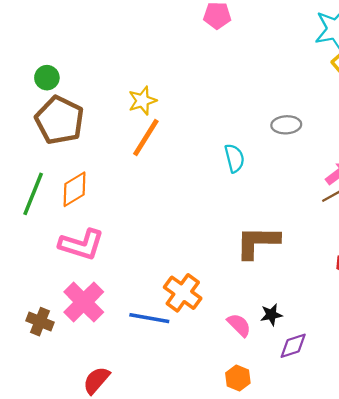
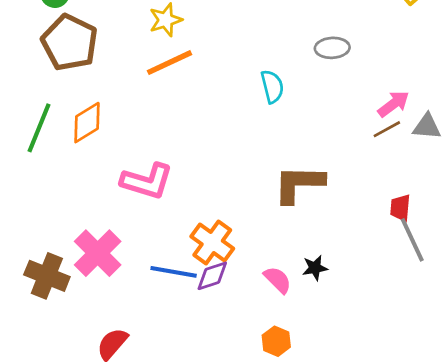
orange line: (146, 137) -> (170, 63), turned 33
pink L-shape: (81, 244) -> (147, 181), moved
brown cross: (40, 322) -> (47, 276), size x1.4
purple diamond: (293, 346) -> (212, 276), moved

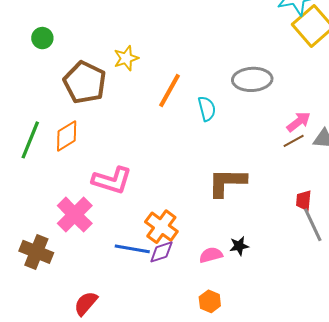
brown pentagon: (70, 43) -> (85, 82), moved
gray ellipse: (332, 48) -> (252, 79), size x1.5
orange line: (170, 63) -> (169, 90), moved, turned -36
pink cross: (98, 253) -> (75, 215), moved
pink semicircle: (278, 280) -> (211, 255), turned -60

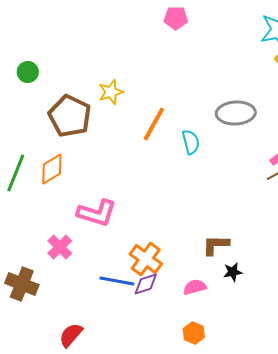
brown L-shape: (227, 182) -> (216, 245), moved, size x0.7
pink cross: (75, 215) -> (60, 247), size x0.7
black star: (239, 246) -> (233, 272), moved

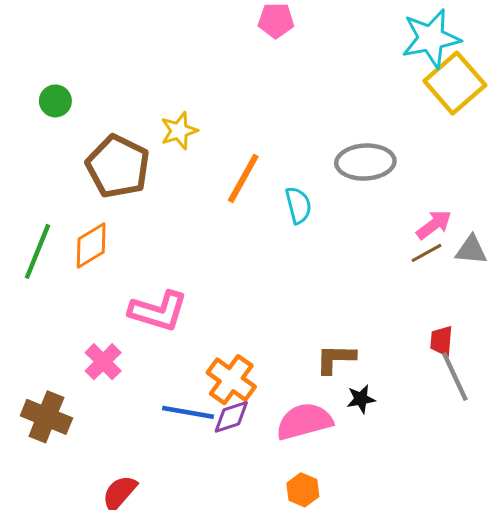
pink semicircle: (195, 287) -> (304, 421), size x1.6

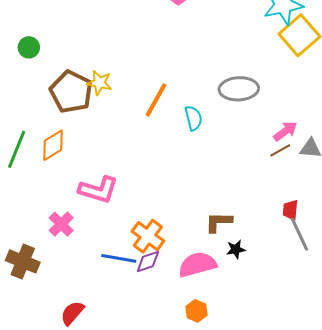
yellow star: (179, 131) -> (99, 83), moved, turned 30

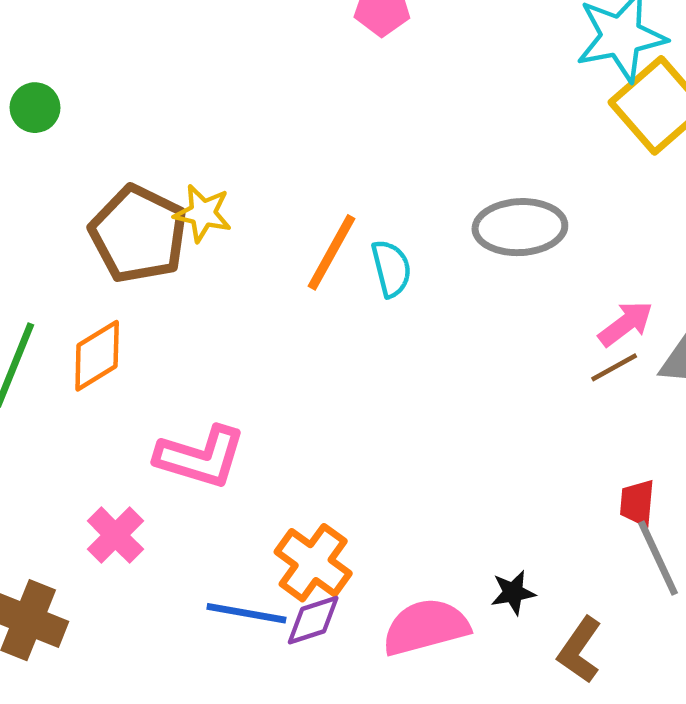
green circle: (29, 47) -> (35, 108), moved
cyan semicircle: (193, 118) -> (391, 268), moved
brown L-shape: (219, 222) -> (580, 650), moved, turned -56

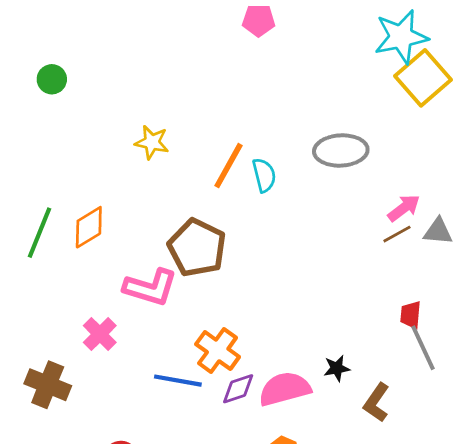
brown pentagon: (138, 234) -> (197, 248), moved
purple diamond: (313, 620) -> (238, 389), moved

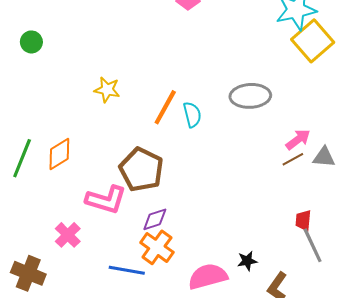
purple diamond: (238, 389) -> (155, 219), moved

